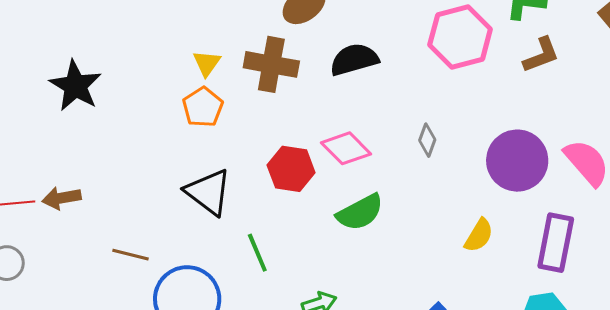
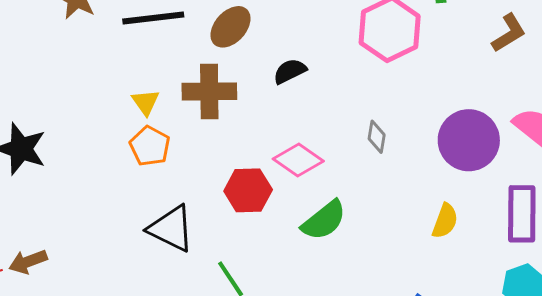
brown L-shape: (541, 55) -> (509, 33), moved
black semicircle: (354, 59) -> (290, 71), size x0.7

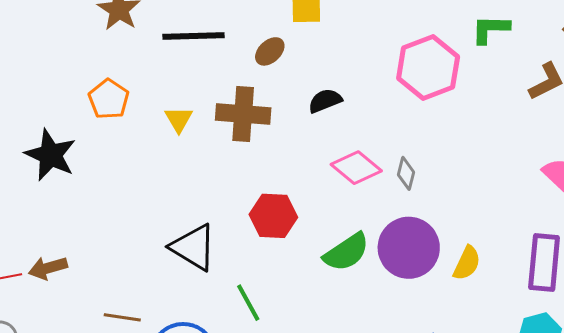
brown ellipse: (231, 27) -> (270, 51), size x0.7
purple circle: (469, 140) -> (409, 248), moved
orange pentagon: (150, 146) -> (109, 99), moved
pink diamond: (298, 160) -> (356, 168), moved

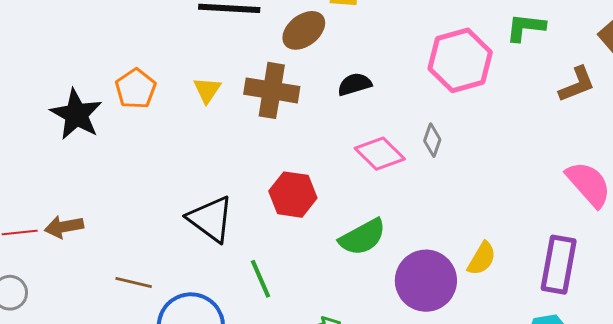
brown ellipse: (270, 51) -> (304, 30), size x1.4
orange pentagon: (109, 99) -> (136, 89), moved
gray diamond: (406, 173) -> (432, 140), moved
purple circle: (409, 248) -> (426, 281), moved

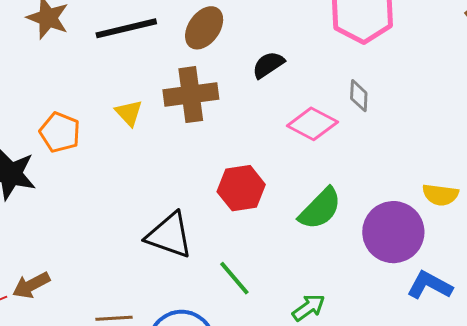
yellow semicircle: (482, 258) -> (440, 195), turned 84

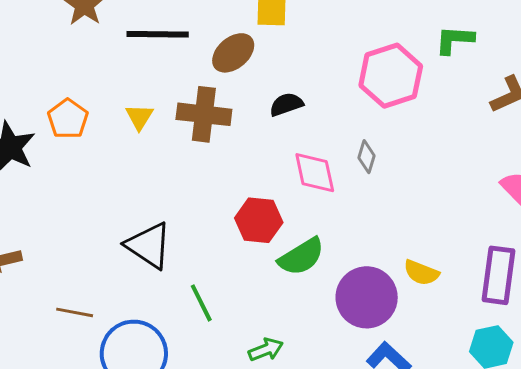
pink diamond: (312, 124) -> (315, 173), turned 36
red hexagon: (241, 188) -> (259, 220), moved

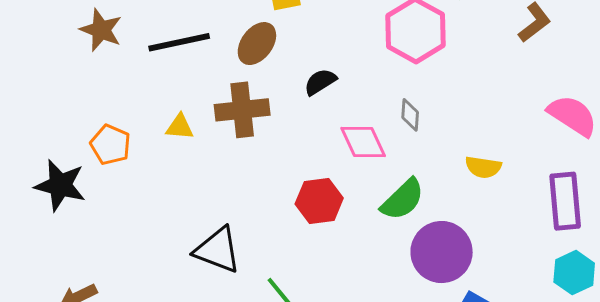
yellow triangle: (139, 117) -> (180, 127), turned -44
green semicircle: (301, 257) -> (403, 199), moved
yellow semicircle: (421, 273) -> (483, 167), moved

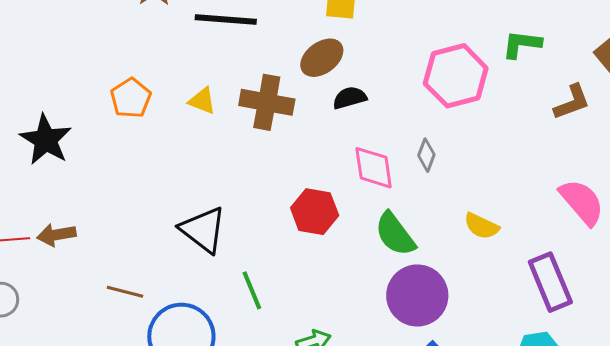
brown ellipse: (257, 44) -> (322, 58), moved
black star: (60, 185) -> (46, 140), moved
green semicircle: (403, 199) -> (395, 234), turned 81
purple rectangle: (565, 201) -> (550, 282), turned -34

